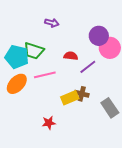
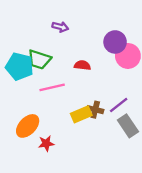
purple line: (88, 67) -> (119, 105), moved
orange ellipse: (17, 84) -> (28, 126), moved
red star: (49, 123) -> (46, 143), moved

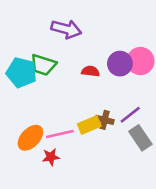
purple arrow: (60, 27) -> (66, 29), size x1.6
purple circle: (115, 42) -> (120, 64), moved
pink line: (52, 87) -> (60, 134), moved

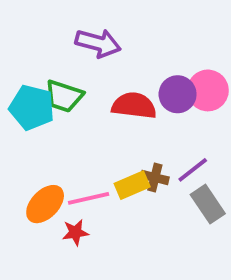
red semicircle: (91, 71) -> (134, 106), size x1.6

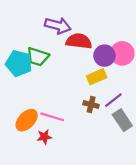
red semicircle: (134, 106) -> (79, 41), moved
yellow rectangle: (132, 185) -> (97, 77), moved
pink line: (89, 198) -> (52, 117), turned 30

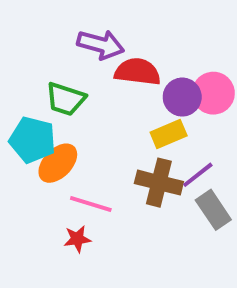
cyan pentagon: (19, 63) -> (33, 140), moved
brown cross: (91, 105) -> (159, 183), size x1.6
orange ellipse: (27, 120) -> (58, 163), moved

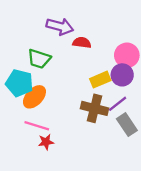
red semicircle: (138, 72) -> (82, 43), size x0.7
purple circle: (182, 97) -> (122, 75), moved
pink line: (91, 204) -> (37, 126), moved

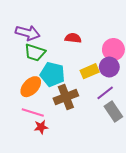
purple arrow: (60, 26) -> (28, 33), moved
cyan pentagon: (19, 83) -> (52, 74), moved
brown cross: (94, 108) -> (66, 97), moved, turned -35

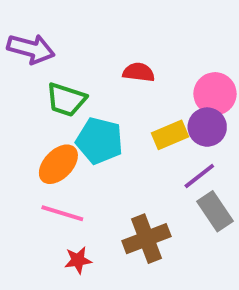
purple arrow: (28, 33) -> (31, 49), moved
brown cross: (66, 97) -> (146, 239), moved
red star: (41, 127) -> (78, 260), moved

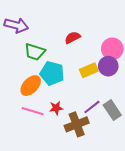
red semicircle: (139, 72) -> (72, 38), turned -35
purple line: (199, 176) -> (92, 107), moved
red star: (78, 260) -> (56, 108), moved

